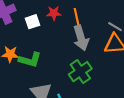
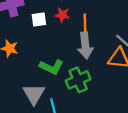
green L-shape: (30, 60) -> (51, 67), moved

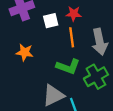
orange line: (85, 24) -> (72, 37), moved
gray triangle: (34, 94) -> (53, 95), turned 40

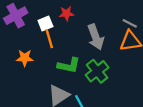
orange line: (72, 37) -> (49, 39), moved

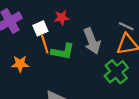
green L-shape: (69, 65) -> (63, 52), moved
green cross: (97, 71) -> (116, 72), moved

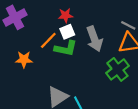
white square: (40, 28) -> (67, 32), moved
orange line: (45, 44) -> (48, 40), turned 60

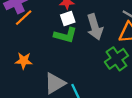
orange line: (48, 40) -> (24, 18), moved
orange star: (24, 59) -> (24, 61), moved

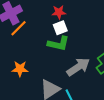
gray arrow: (95, 27) -> (78, 67), moved, turned -105

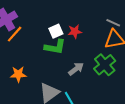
red star: (59, 12) -> (75, 32), moved
gray arrow: (78, 67) -> (76, 69), size x0.7

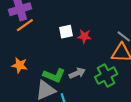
green L-shape: (55, 47) -> (54, 75), moved

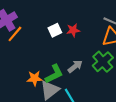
orange star: (20, 65) -> (35, 78), moved
green L-shape: (54, 75) -> (54, 74), turned -35

